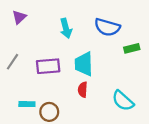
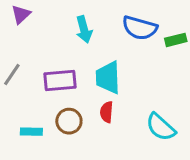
green rectangle: (132, 48) -> (176, 40), moved
brown circle: (49, 112) -> (69, 121), moved

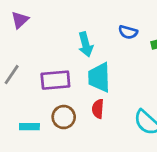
blue semicircle: (140, 28) -> (128, 32), size x0.6
cyan arrow: (84, 29) -> (86, 44), moved

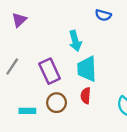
blue semicircle: (128, 32) -> (103, 15), moved
purple rectangle: (55, 80) -> (50, 71), turned 70

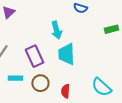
red semicircle: (86, 96) -> (65, 91), moved
cyan rectangle: (27, 111) -> (15, 78), moved

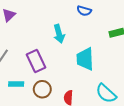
cyan trapezoid: (66, 54) -> (85, 59), moved

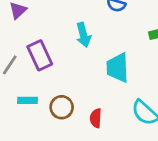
purple rectangle: (36, 61) -> (40, 55), moved

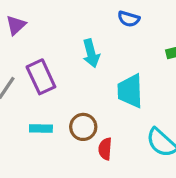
cyan rectangle: (27, 100) -> (41, 129), moved
brown circle: (62, 107) -> (83, 127), moved

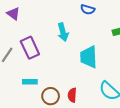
purple triangle: (16, 25) -> (13, 14), turned -40
brown circle: (83, 127) -> (51, 96), moved

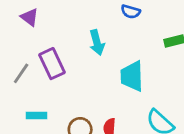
cyan rectangle: (30, 82) -> (37, 115), moved

